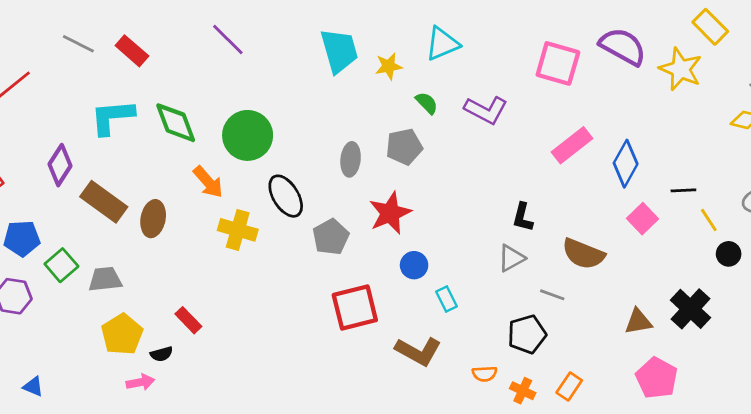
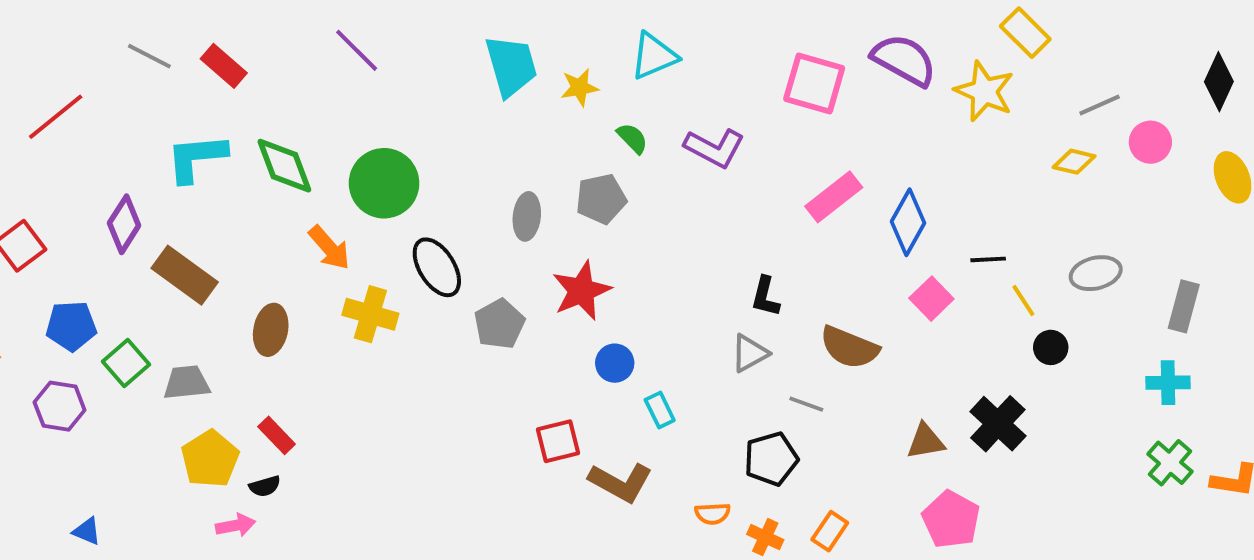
brown ellipse: (153, 219) -> (271, 330), moved
red square: (355, 307) -> (558, 441), moved, size x0.7
red rectangle: (188, 320) -> (277, 435), moved

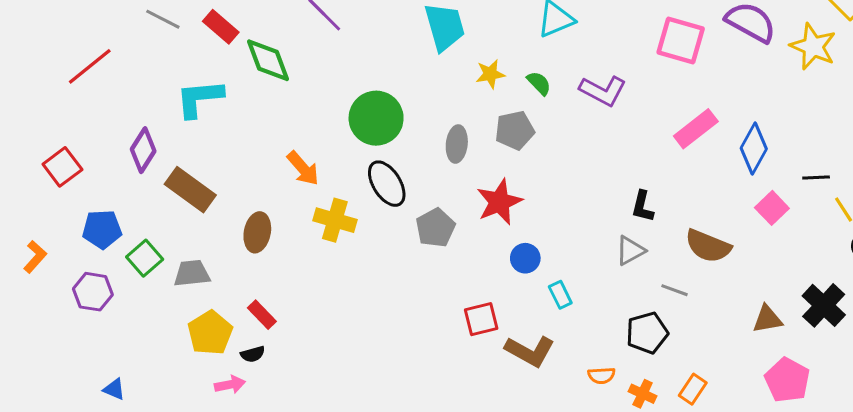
yellow star: (580, 87) -> (490, 74), moved
green diamond: (284, 166) -> (268, 60), moved
green circle: (384, 183) -> (376, 118), moved

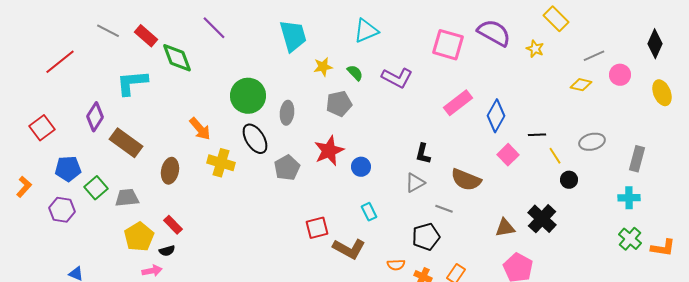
yellow star: (813, 47) -> (535, 49), size x0.6
gray ellipse: (457, 144) -> (287, 113), moved
blue circle: (525, 258) -> (361, 167), moved

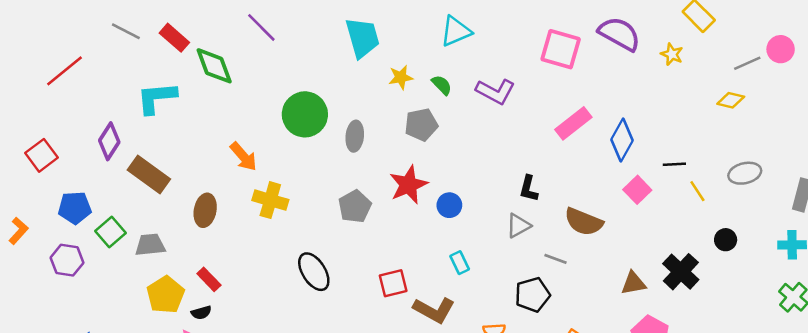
pink circle: (620, 75) -> (781, 49), moved
black ellipse: (255, 139) -> (314, 272), moved
black circle: (569, 180) -> (726, 240), moved

